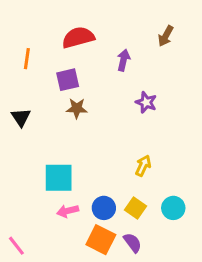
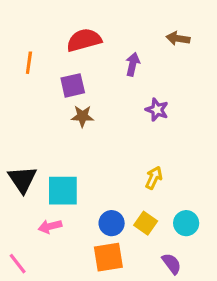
brown arrow: (166, 36) -> (178, 38), turned 70
black triangle: (21, 117) -> (22, 179), moved, size x1.4
pink arrow: (68, 211) -> (50, 226), moved
orange square: (101, 240) -> (108, 257), turned -36
purple semicircle: (133, 243) -> (172, 264), moved

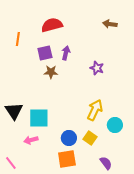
purple arrow: (133, 64) -> (66, 53), moved
yellow arrow: (154, 178) -> (95, 110), size x1.5
cyan circle: (186, 223) -> (115, 125), moved

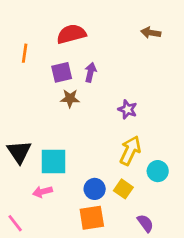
purple star: (97, 68) -> (128, 109), moved

